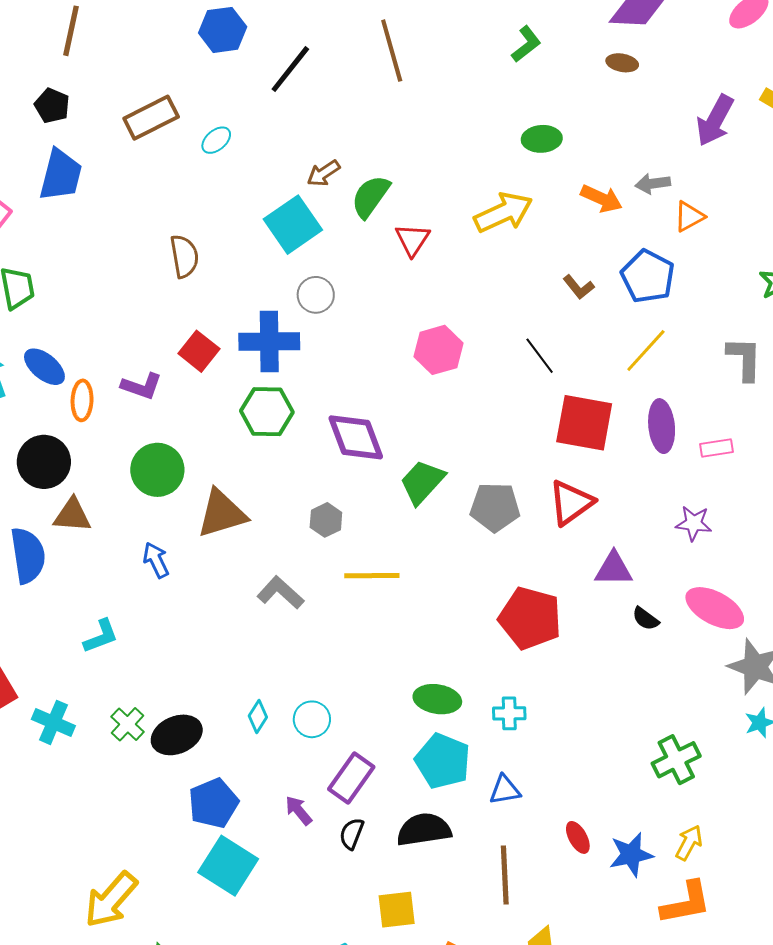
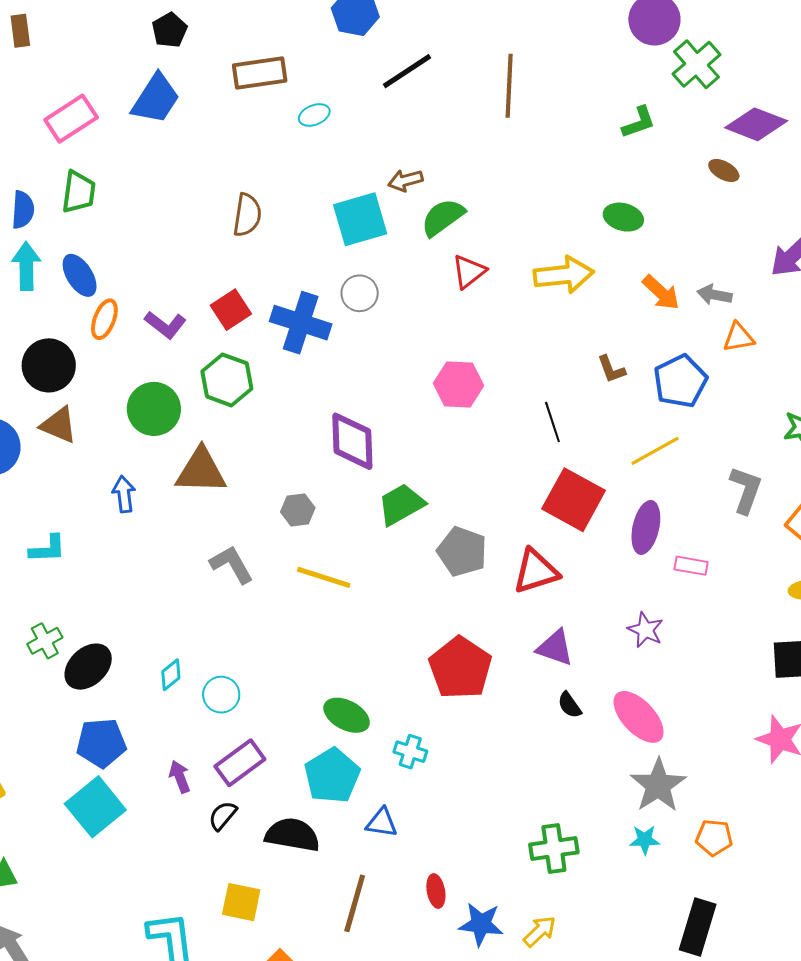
green hexagon: (267, 412) -> (227, 380), moved
black ellipse: (177, 735) -> (88, 667), turned -39

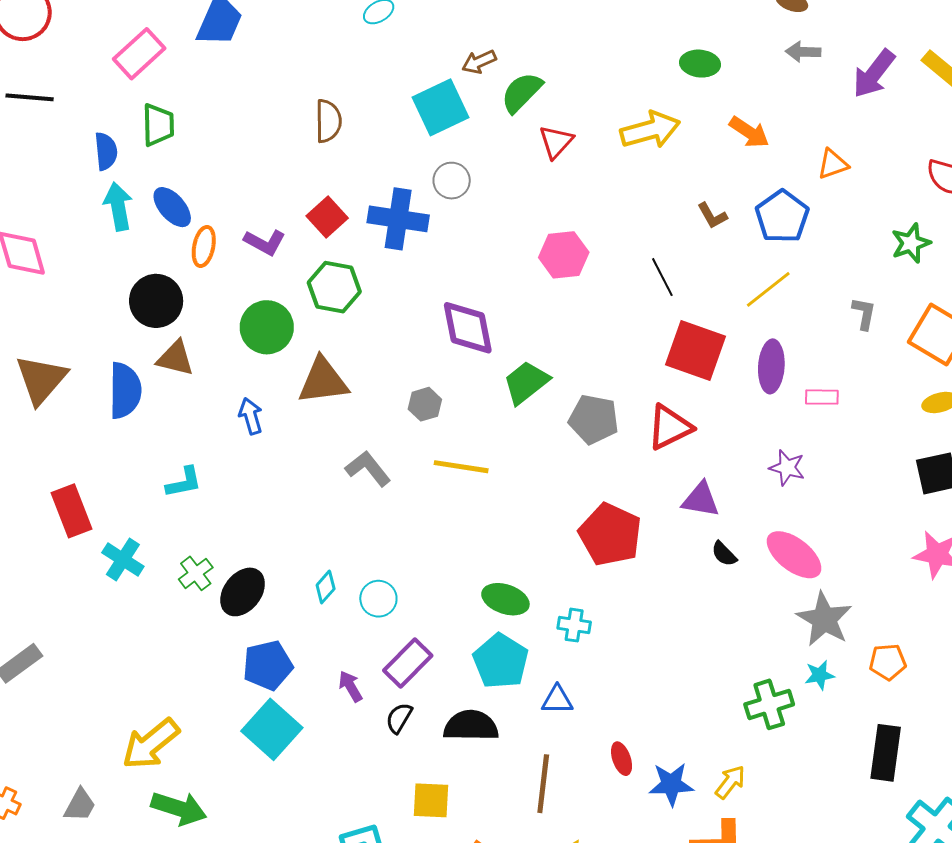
gray arrow: (714, 295) -> (803, 52), moved
gray L-shape: (746, 490) -> (864, 314), size x0.7
green cross: (554, 848) -> (769, 704), moved

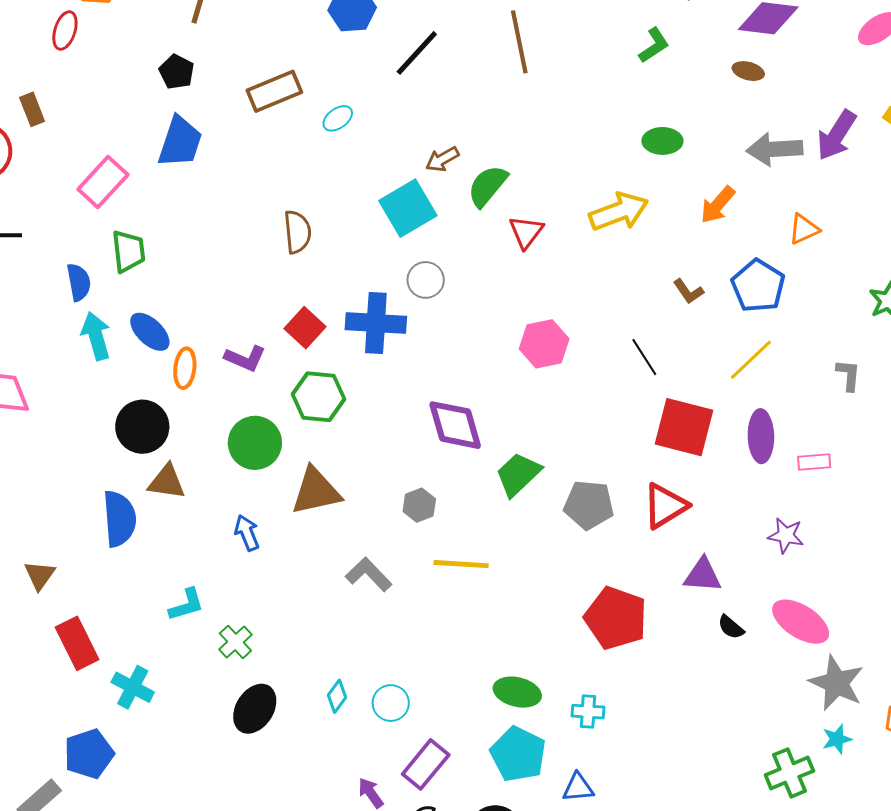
gray arrow: (803, 52) -> (774, 149), moved, size x1.6
orange arrow: (749, 132) -> (718, 205), turned 102
brown triangle: (41, 380) -> (40, 575), moved, size x0.6
green cross: (196, 573) -> (235, 642), moved
blue pentagon: (268, 665) -> (89, 754), moved

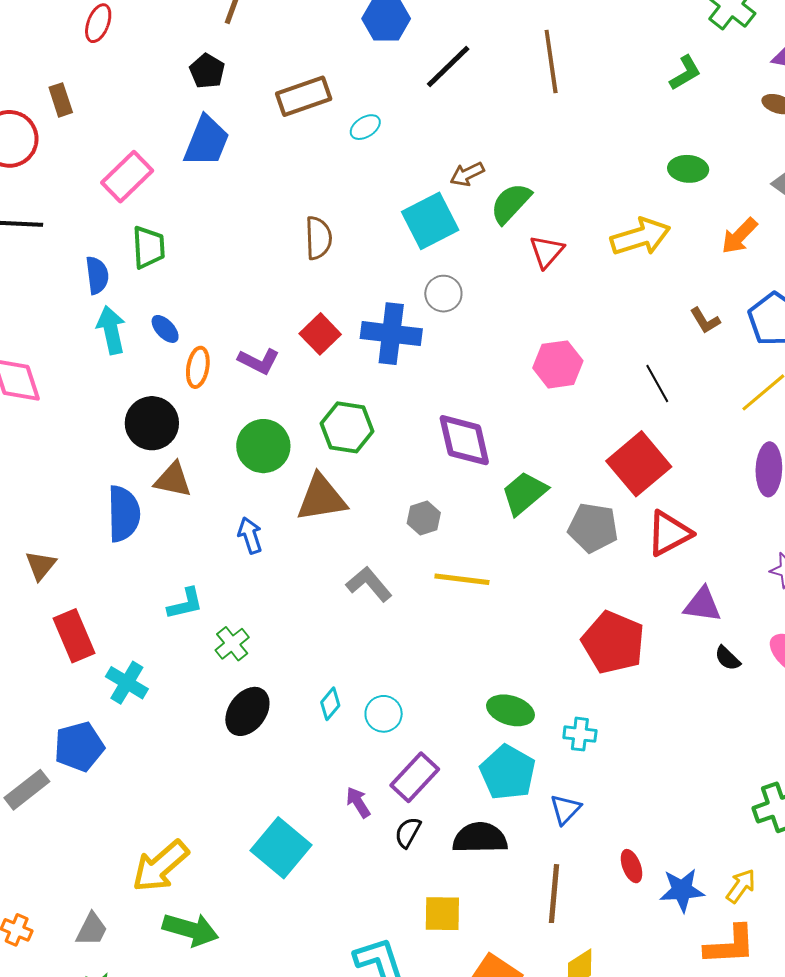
blue ellipse: (150, 332) -> (165, 329), size x0.7
green hexagon: (318, 397) -> (347, 427), moved
red square: (684, 427) -> (639, 464), moved, turned 32
blue triangle: (578, 788) -> (565, 809), turned -44

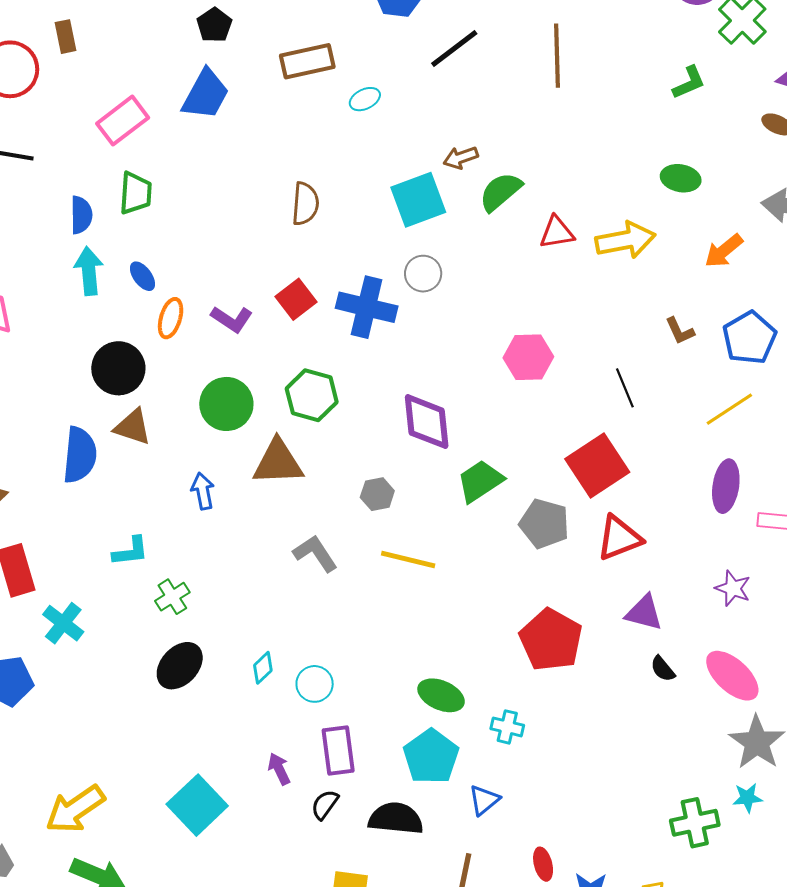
red triangle: (547, 252) -> (557, 232), moved, turned 33
purple rectangle: (415, 777) -> (338, 751), turned -57

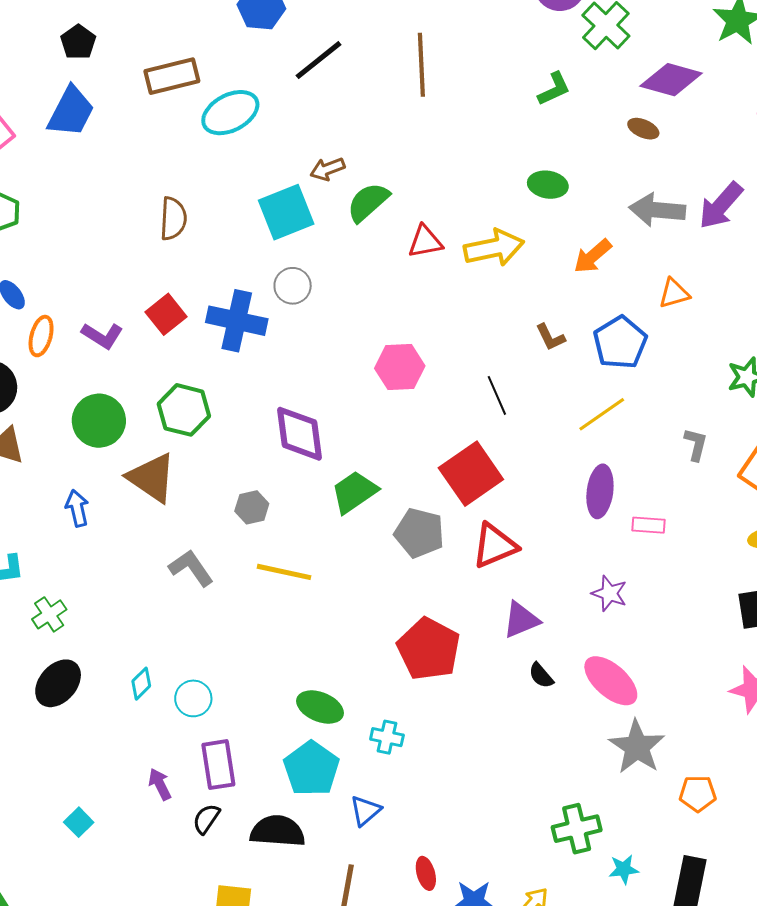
cyan ellipse: (365, 99) -> (230, 113), size x1.8
brown triangle: (278, 462) -> (152, 478), turned 38
purple triangle: (644, 613) -> (521, 620), turned -36
cyan star: (747, 798) -> (624, 869), moved
cyan square: (197, 805) -> (79, 822), size x0.5

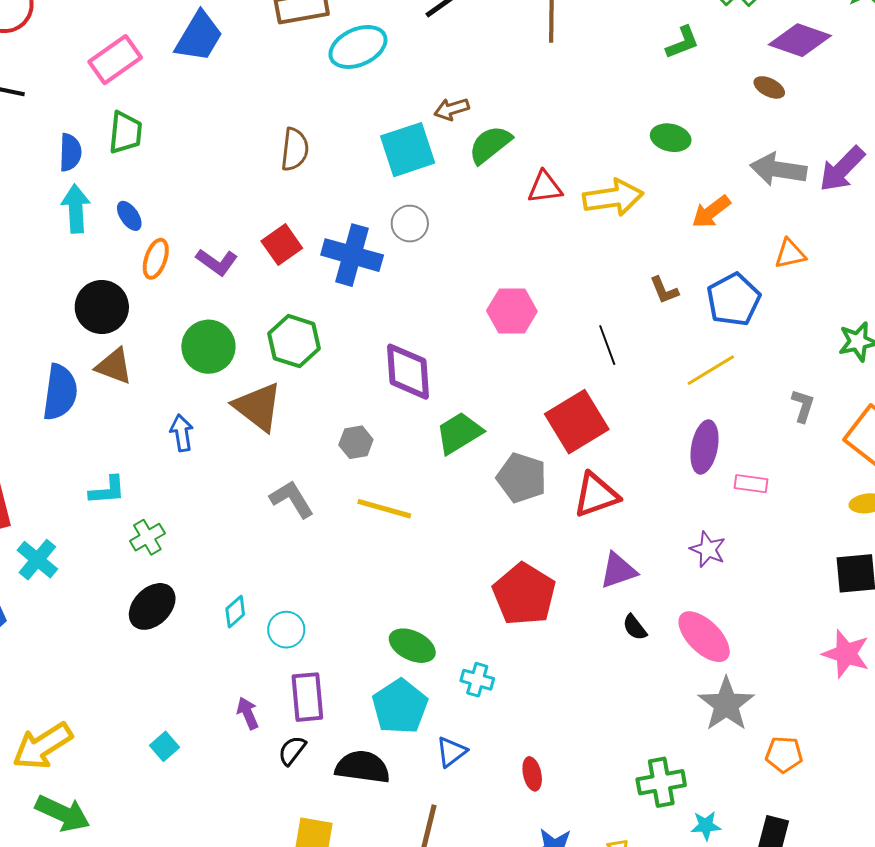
red ellipse: (426, 873) -> (532, 774), moved

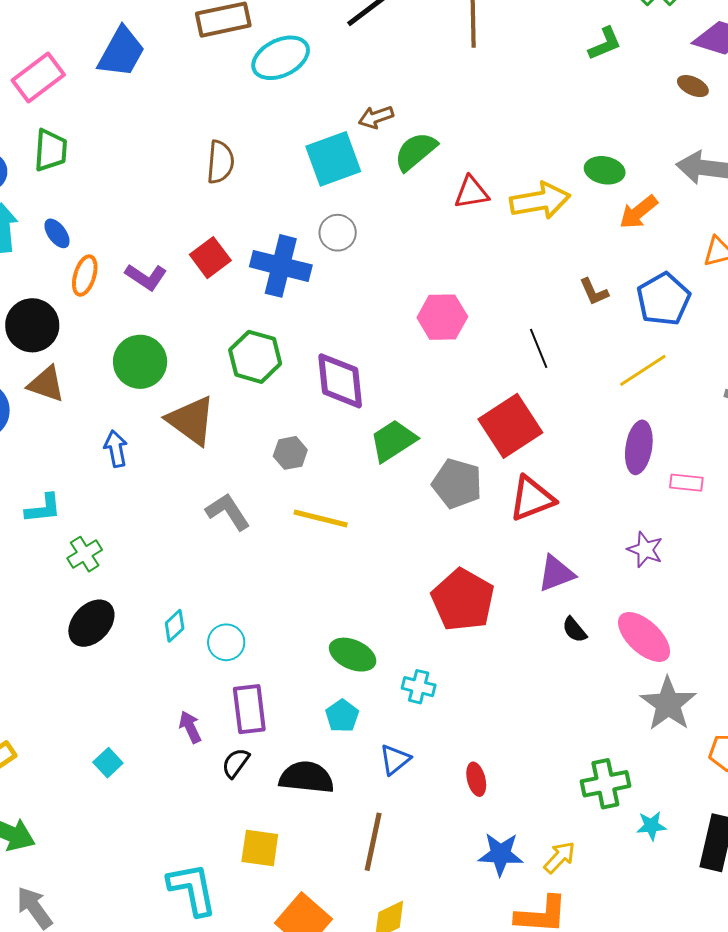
green ellipse: (671, 138) -> (605, 170), moved
green hexagon: (294, 341) -> (255, 357), moved
cyan pentagon: (400, 707) -> (342, 716), size x0.6

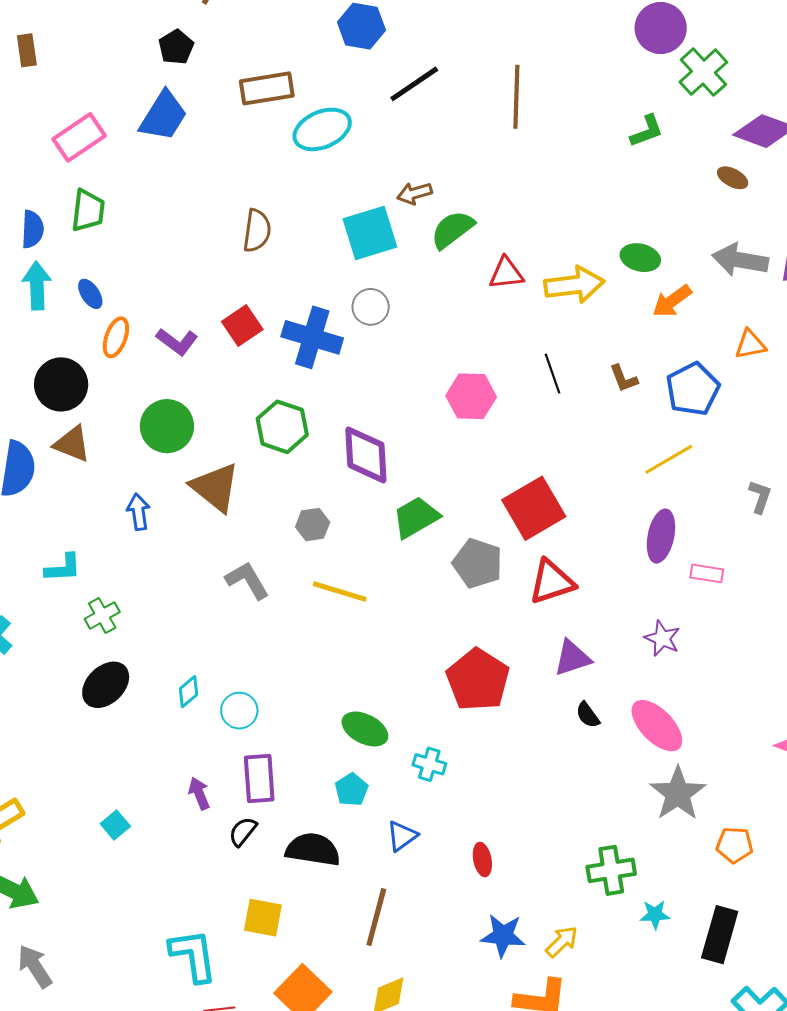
black line: (539, 348) -> (553, 374), moved

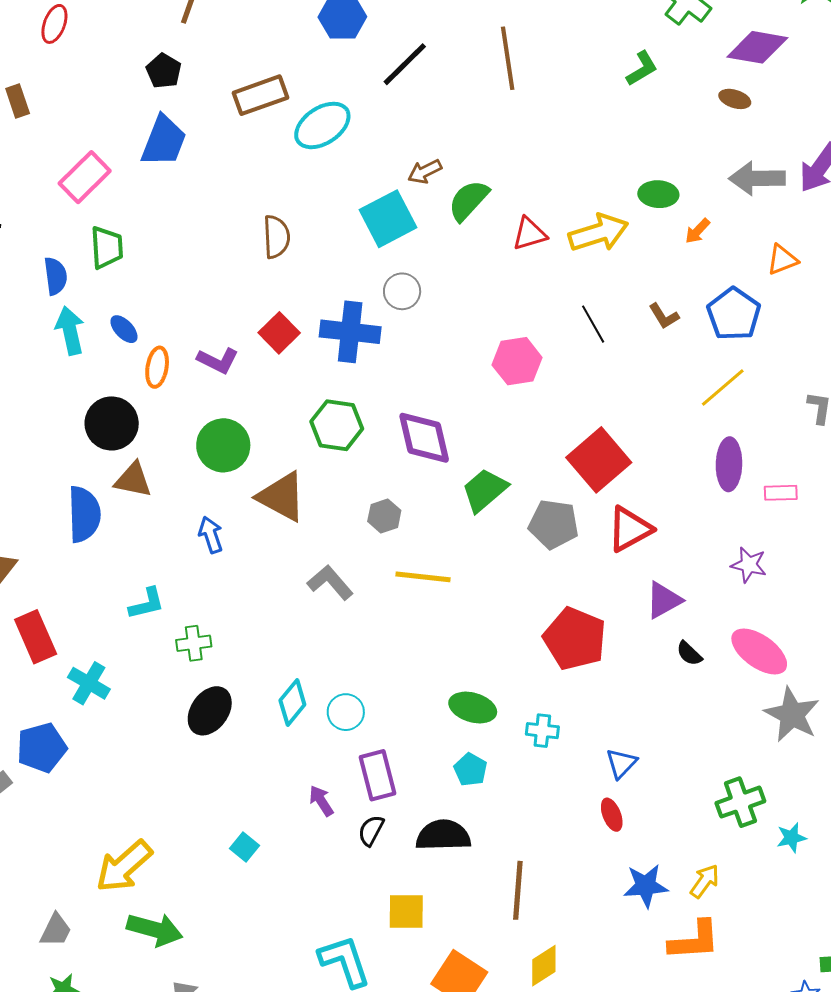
orange arrow: (672, 301) -> (697, 231), size x0.7
green cross: (102, 615) -> (194, 643), turned 32
cyan diamond: (189, 692) -> (292, 703), size x1.4
blue triangle: (402, 836) -> (621, 763), moved

